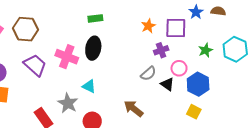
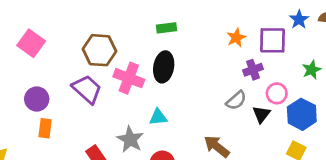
brown hexagon: (26, 29) -> (99, 50), moved
black triangle: (167, 84) -> (261, 114), turned 32
cyan triangle: (89, 86) -> (158, 117), turned -32

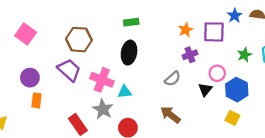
purple cross: (253, 70) -> (190, 55), moved
pink cross: (129, 78) -> (102, 80), moved
gray semicircle: (236, 100) -> (173, 79), moved

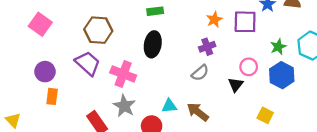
purple cross: (190, 55) -> (207, 47), moved
blue hexagon: (237, 90) -> (282, 75), moved
cyan triangle: (125, 92) -> (169, 106), moved

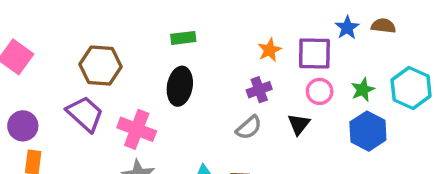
pink circle: (249, 67) -> (320, 91), moved
black triangle: (236, 85) -> (299, 124), moved

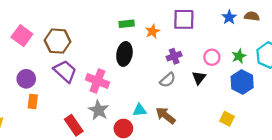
orange star: (270, 50) -> (153, 31), moved
purple square: (314, 53) -> (184, 19), moved
brown hexagon: (100, 66) -> (58, 41), moved

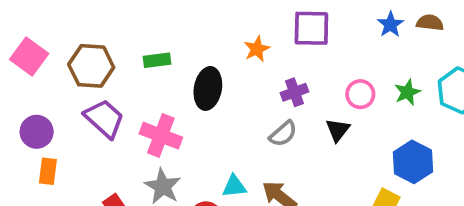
green rectangle: (127, 24) -> (157, 60), moved
blue hexagon: (242, 82) -> (413, 162), moved

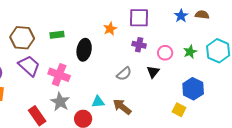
purple cross: (294, 92) -> (139, 45), moved, turned 32

